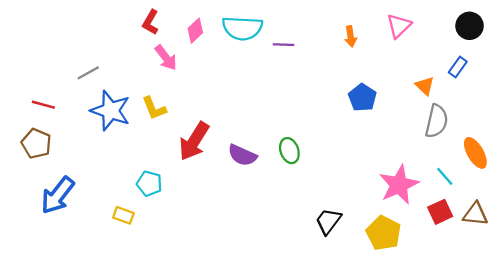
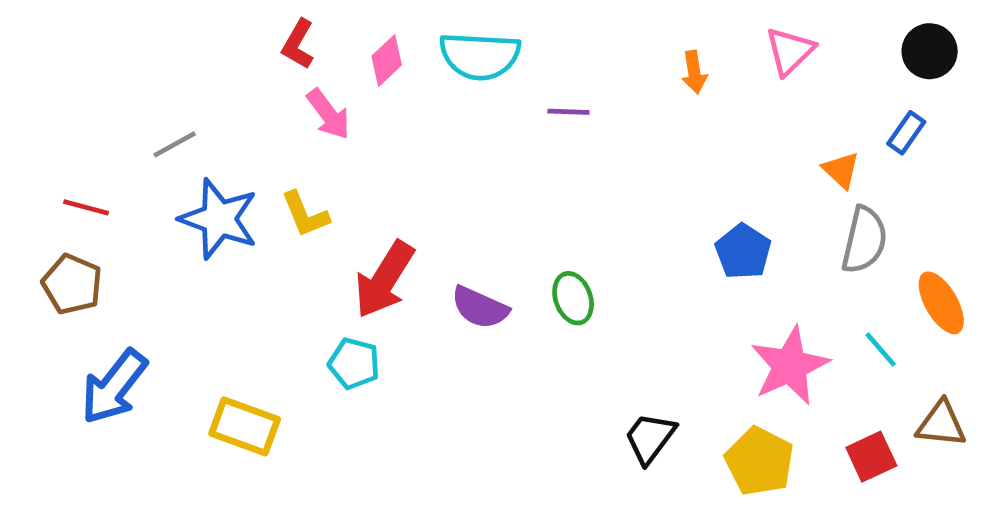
purple line: (284, 45) -> (568, 112), moved
blue pentagon: (362, 98) -> (743, 252), moved
cyan pentagon: (149, 184) -> (354, 363), moved
red square: (440, 212) -> (871, 457), moved
yellow rectangle: (123, 215) -> (245, 426), size x1.6

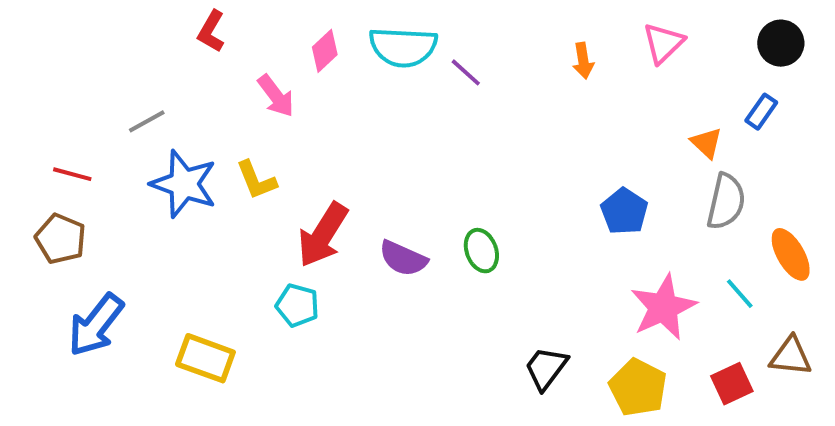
red L-shape: (298, 44) -> (211, 31), moved
purple line: (568, 112) -> (466, 72), moved, turned 40

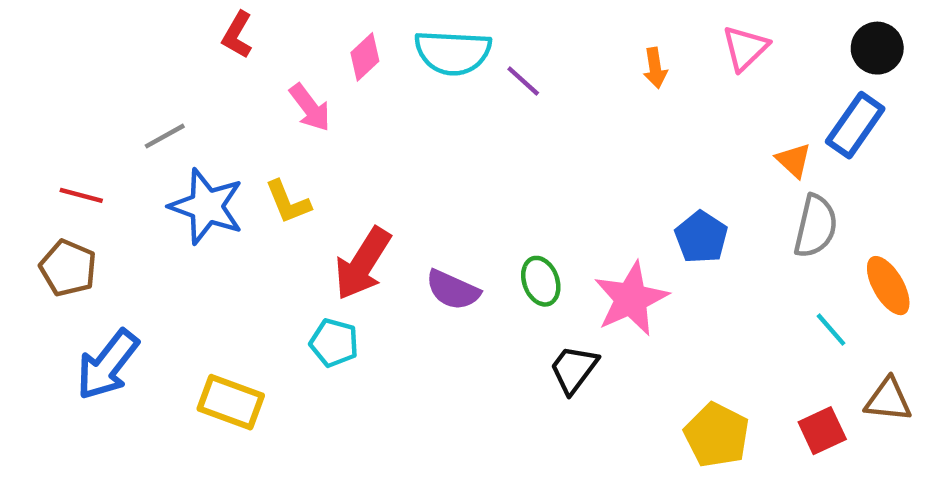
blue rectangle: (761, 112) -> (855, 125), size x1.6
pink star: (663, 307) -> (631, 299), moved
black trapezoid: (546, 368) -> (574, 369), moved

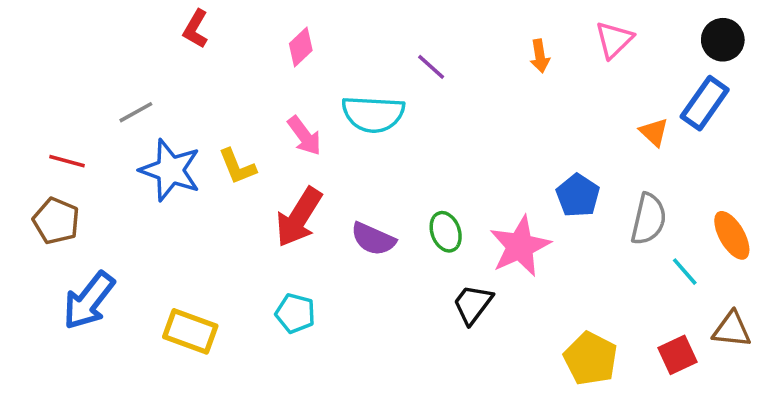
cyan semicircle: (453, 52) -> (373, 114), moved
pink arrow: (310, 107) -> (304, 136), moved
gray semicircle: (816, 226) -> (649, 219), moved
cyan pentagon: (334, 343) -> (295, 313), moved

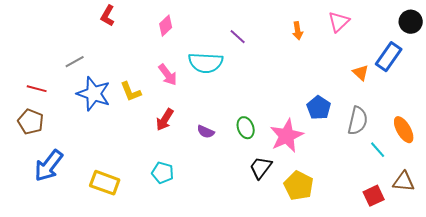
black circle: (723, 40) -> (411, 22), moved
red arrow: (299, 217) -> (165, 120), size x0.7
purple semicircle: (373, 239) -> (206, 132), size x0.7
yellow pentagon: (591, 359) -> (299, 186), moved

